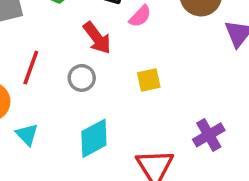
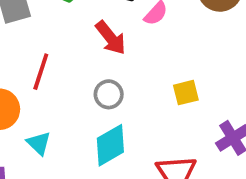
gray circle: (82, 78) -> (109, 94), moved
yellow square: (149, 80) -> (186, 93), moved

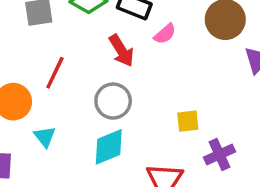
yellow square: (186, 93) -> (188, 121), moved
gray circle: (109, 94) -> (113, 101), size x1.4

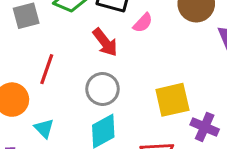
yellow square: (188, 121) -> (172, 100), size x1.6
purple cross: (219, 155) -> (205, 127), turned -36

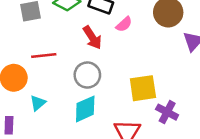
red line: (47, 69) -> (44, 55), turned 60
cyan triangle: (44, 128) -> (38, 103), turned 30

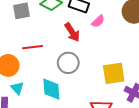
cyan triangle: (38, 103) -> (17, 88), moved, turned -32
cyan diamond: (85, 109) -> (51, 89), moved, turned -70

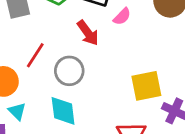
red line: (33, 47) -> (35, 55), turned -48
gray circle: (68, 63) -> (69, 71), moved

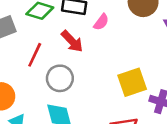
red line: (35, 55) -> (35, 55), moved

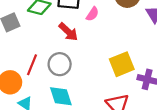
red line: (35, 55) -> (32, 65), moved

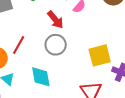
gray circle: (60, 64) -> (56, 45), moved

